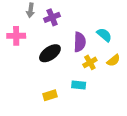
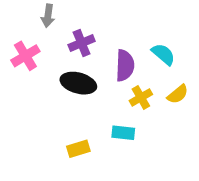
purple cross: (52, 17) -> (82, 43), moved
pink cross: (16, 36) -> (25, 56), turned -30
black ellipse: (50, 53) -> (78, 83), turned 50

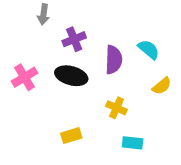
pink cross: (25, 56) -> (25, 77), moved
yellow cross: (141, 97) -> (116, 108), moved, turned -36
cyan rectangle: (123, 133) -> (133, 143), moved

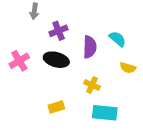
yellow semicircle: (162, 86) -> (128, 68), turned 56
cyan rectangle: (133, 143) -> (105, 113), size x1.5

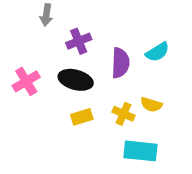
cyan semicircle: (117, 39) -> (157, 52), turned 108
yellow semicircle: (128, 68) -> (151, 105), moved
yellow rectangle: (56, 107) -> (82, 117), moved

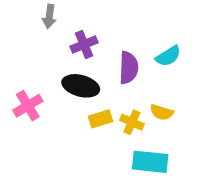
pink cross: (26, 81) -> (28, 106), moved
yellow rectangle: (82, 117) -> (101, 119), moved

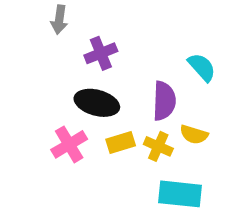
cyan semicircle: (168, 56) -> (202, 67), turned -100
purple semicircle: (129, 68) -> (164, 101), moved
pink cross: (28, 106) -> (69, 144), moved

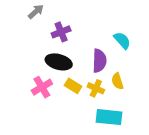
gray arrow: (59, 20) -> (36, 12), turned -140
yellow semicircle: (194, 135) -> (117, 81), turned 56
yellow rectangle: (121, 142) -> (73, 86), turned 49

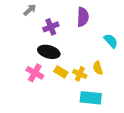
cyan semicircle: (122, 40) -> (111, 41), moved
purple semicircle: (99, 61) -> (83, 17), moved
pink cross: (42, 87) -> (35, 73), turned -30

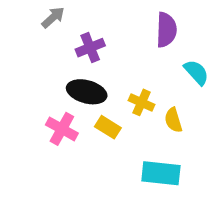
purple semicircle: (83, 17) -> (166, 30), moved
yellow cross: (80, 74) -> (142, 102), moved

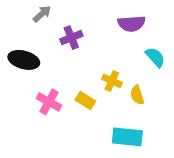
purple semicircle: (166, 30) -> (131, 24), turned 84
black ellipse: (87, 92) -> (24, 60), moved

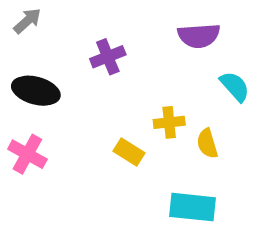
gray arrow: (42, 14) -> (27, 21), moved
yellow cross: (112, 81) -> (169, 122), turned -30
pink cross: (49, 102) -> (27, 154), moved

